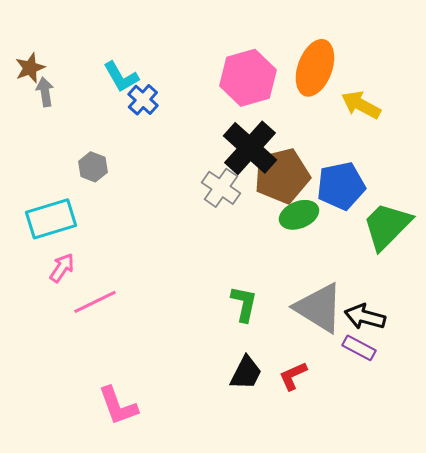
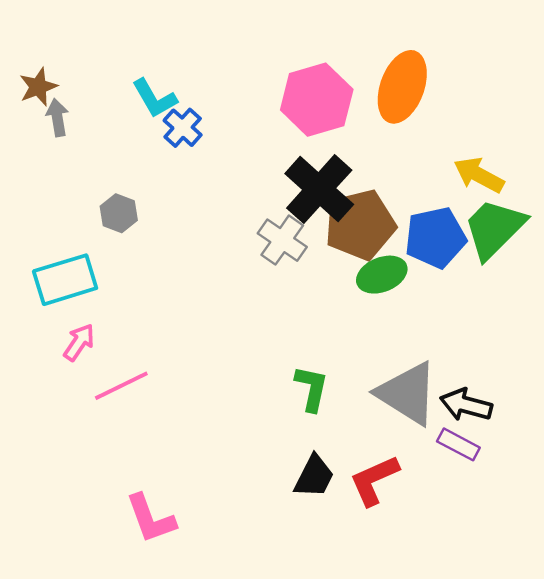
yellow arrow: (361, 105) -> (479, 175), moved
green trapezoid: (387, 226) -> (494, 229), moved
red L-shape: (293, 376) -> (374, 480), size x1.4

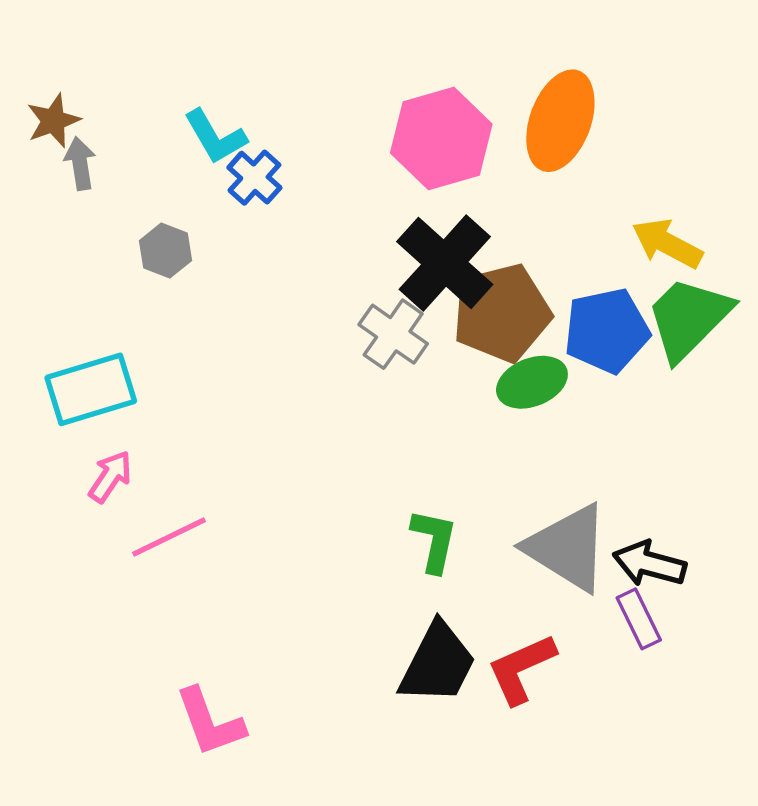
gray hexagon: (119, 213) -> (165, 251), moved
purple rectangle: (458, 444) -> (639, 619), turned 36
black trapezoid: (314, 476) -> (438, 663), size x1.4

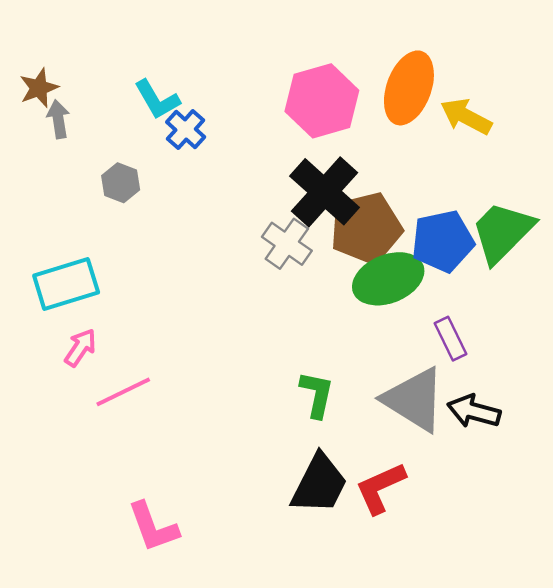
yellow arrow: (667, 243) -> (466, 116), moved
green ellipse: (532, 382) -> (388, 279), size x1.4
purple rectangle: (639, 619) -> (451, 339), moved

